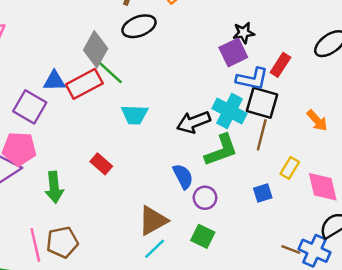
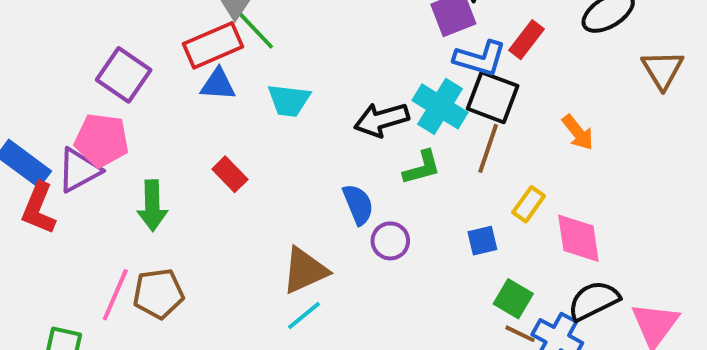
blue triangle: (54, 81) -> (218, 84), moved
green L-shape: (221, 150) -> (422, 168), size x0.7
green square: (203, 236) -> (513, 299), moved
pink line: (35, 245) -> (115, 295), turned 32

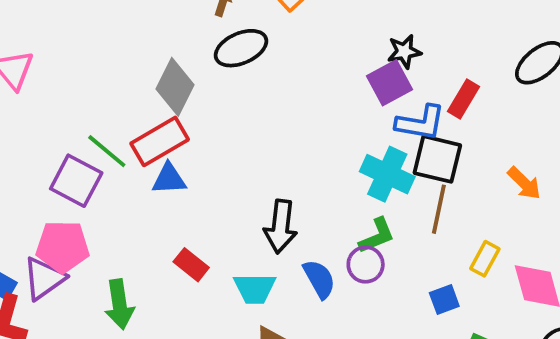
green line: (256, 31) -> (107, 151), moved
cyan trapezoid: (289, 100) -> (255, 288), moved
black arrow: (381, 120) -> (281, 227), moved, turned -60
purple circle: (390, 241) -> (366, 264), moved

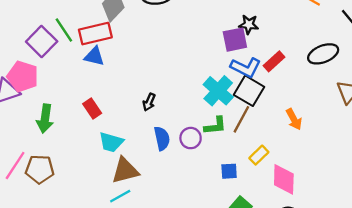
black arrow: (281, 227) -> (149, 102), size x0.6
green L-shape: (377, 236) -> (215, 126), moved
cyan trapezoid: (255, 288) -> (111, 142), moved

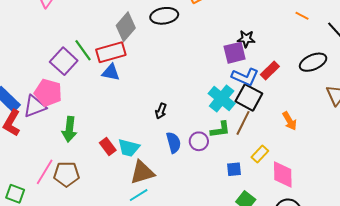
red rectangle: (92, 108) -> (108, 146), moved

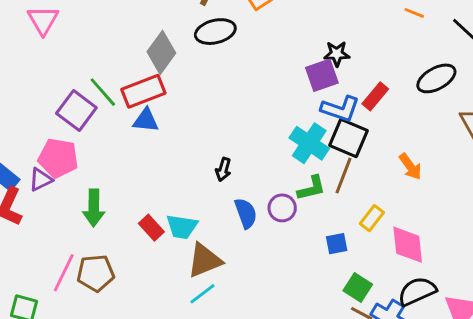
purple triangle: (35, 106) -> (41, 180), size x0.7

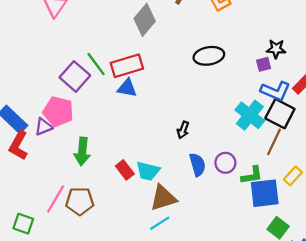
black ellipse: (215, 32) -> (209, 56), moved
gray diamond: (161, 52) -> (145, 20), moved
purple square: (322, 75) -> (264, 64), size x0.6
green L-shape: (311, 188) -> (252, 175), moved
blue square: (337, 244) -> (265, 193), size x1.8

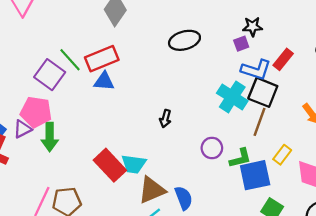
green arrow: (82, 151) -> (50, 137), moved
blue semicircle: (197, 165) -> (184, 198), moved
red rectangle: (125, 170) -> (110, 165), size x1.6

